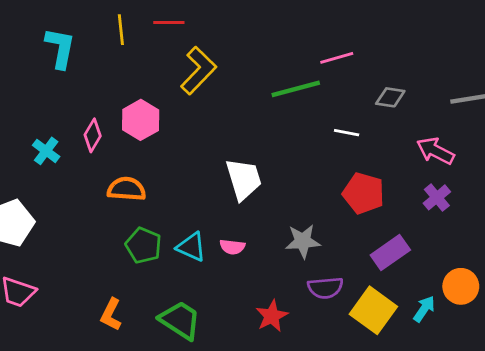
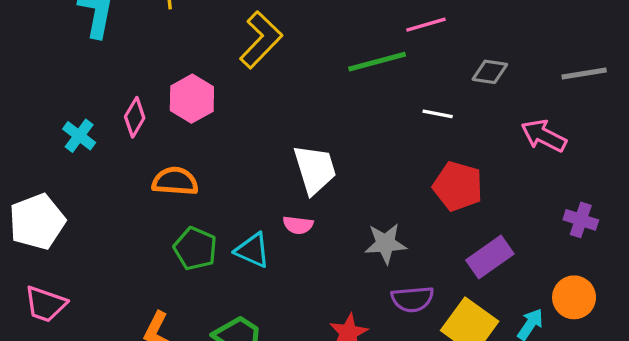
purple cross: (437, 197) -> (581, 220), moved, turned -32
pink semicircle: (232, 247) -> (298, 225), moved

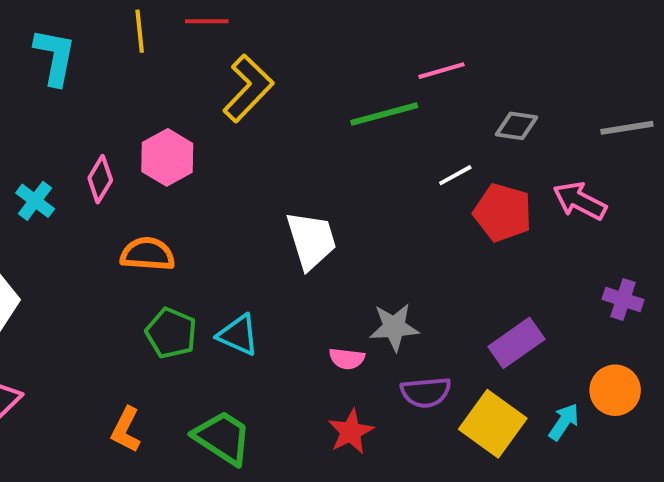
white line: (438, 114) -> (455, 175), turned -40
red pentagon: (458, 186) -> (503, 213), moved
pink semicircle: (298, 225) -> (347, 359), moved

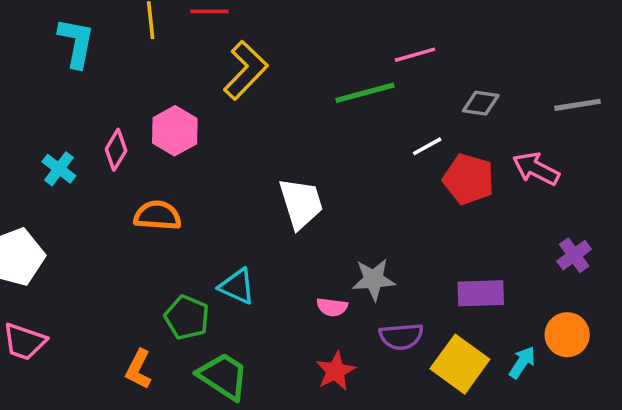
purple cross: (623, 299) -> (574, 255), turned 36
green pentagon: (171, 333) -> (187, 317), moved
purple rectangle: (516, 343) -> (481, 293), turned 33

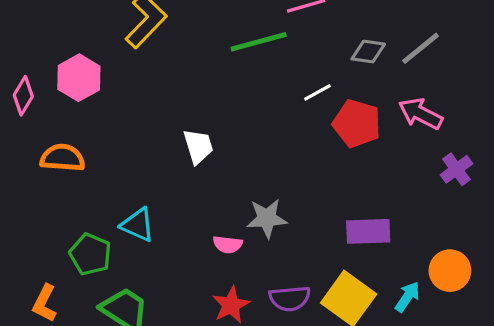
gray line: (578, 105) -> (421, 48), moved, turned -30
white trapezoid: (301, 203) -> (198, 146), size x0.7
purple cross: (574, 255) -> (456, 169), moved
purple semicircle: (401, 336) -> (290, 298), moved

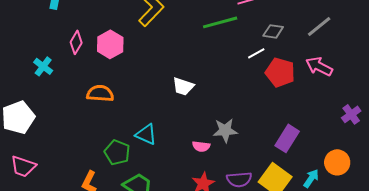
gray diamond: (368, 52) -> (273, 31), moved
pink diamond: (23, 96) -> (76, 42), moved
white trapezoid: (198, 146) -> (183, 86), turned 125
purple cross: (456, 169) -> (351, 114), moved
purple rectangle: (368, 231) -> (287, 138), turned -56

